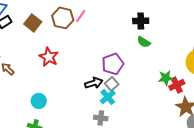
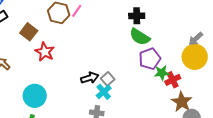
brown square: (33, 23) -> (29, 32), moved
green semicircle: (144, 42) -> (140, 37), size x1.5
purple pentagon: (113, 64) -> (150, 59), moved
cyan circle: (39, 101) -> (35, 96), size x1.5

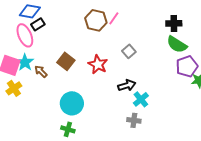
brown square: (29, 32) -> (66, 61), moved
red star: (45, 52) -> (98, 64), moved
gray square: (108, 79) -> (129, 51), moved

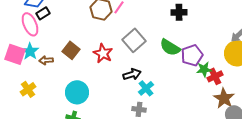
green semicircle: (177, 44) -> (170, 47), moved
gray square: (129, 51) -> (134, 40), size x1.6
brown arrow: (41, 71) -> (46, 60), turned -48
yellow cross: (14, 88) -> (28, 89), moved

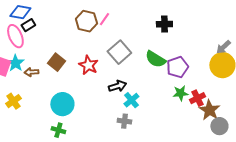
green star: (204, 69) -> (180, 93), moved
red cross: (215, 76) -> (197, 98), moved

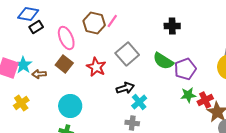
pink ellipse: (15, 36) -> (66, 38), moved

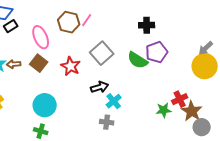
purple pentagon: (185, 69) -> (157, 52), moved
brown arrow: (39, 74) -> (14, 64), moved
green star: (188, 95) -> (164, 110), moved

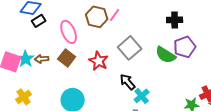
black arrow: (100, 87) -> (128, 82), turned -114

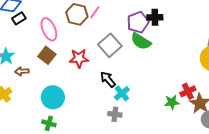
purple pentagon: (185, 47) -> (138, 22), moved
green semicircle: (166, 55) -> (141, 41), moved
brown arrow: (42, 59) -> (22, 71), moved
red star: (99, 61) -> (79, 58), turned -30

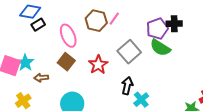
red star: (79, 58) -> (98, 65), turned -30
black arrow: (108, 79) -> (127, 86), turned 54

